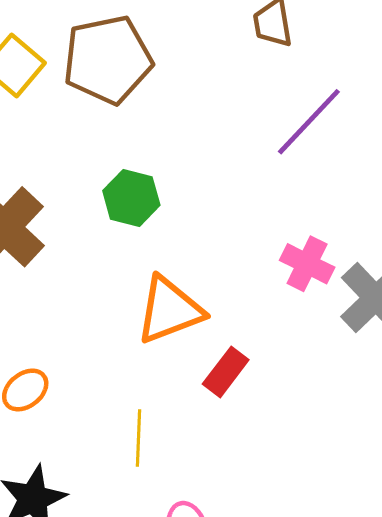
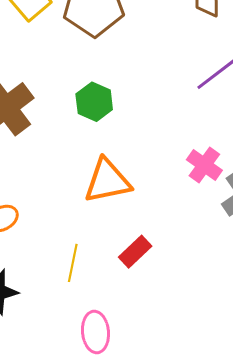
red rectangle: (226, 372) -> (135, 252), moved

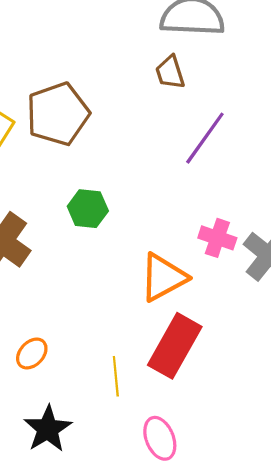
orange triangle: (107, 181) -> (163, 277), moved
red rectangle: (135, 252) -> (175, 346), size x1.8

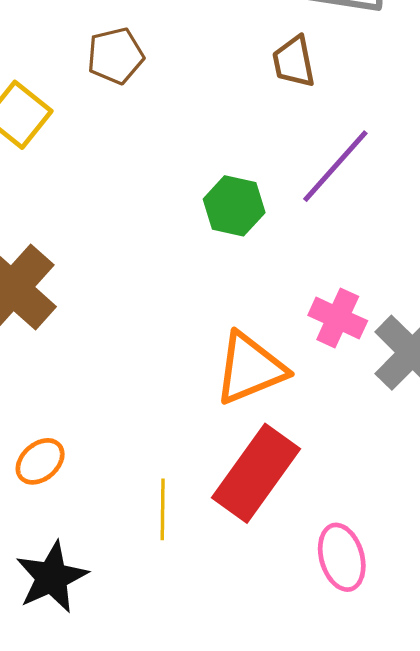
brown pentagon: (58, 114) -> (115, 56), moved, size x0.6
green hexagon: (88, 209) -> (234, 206), moved
pink ellipse: (160, 438) -> (342, 557), moved

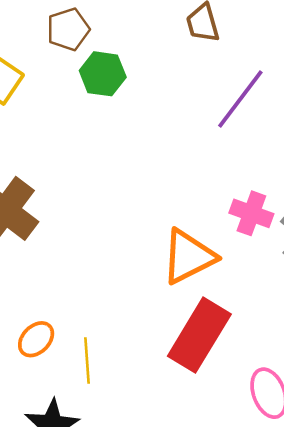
green hexagon: (234, 206) -> (103, 74), moved
yellow line: (163, 509) -> (87, 361), moved

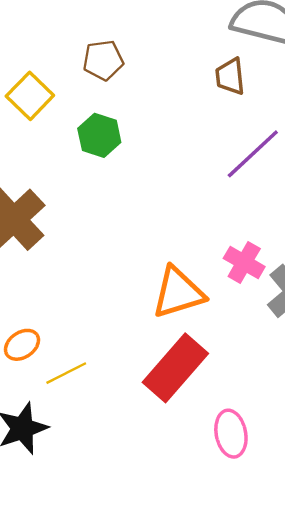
green hexagon: (103, 74) -> (99, 135), moved
yellow line: (87, 361) -> (66, 373), turned 57

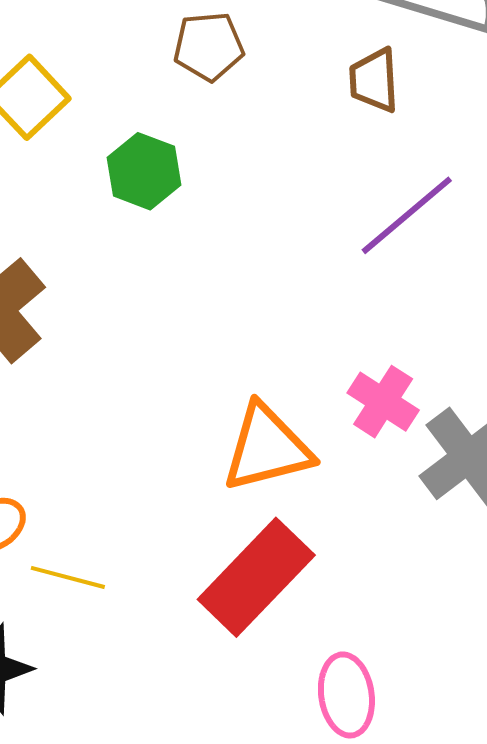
brown pentagon: (103, 60) -> (209, 46), moved
yellow line: (66, 373) -> (68, 577), turned 39

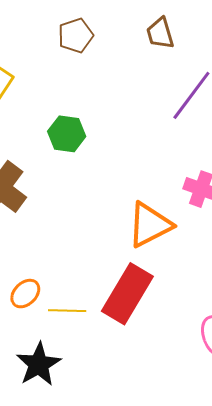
green hexagon: (144, 171) -> (67, 134), moved
red rectangle: (256, 577) -> (127, 294), moved

